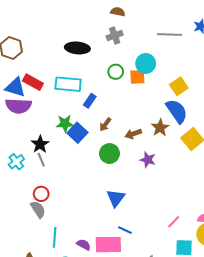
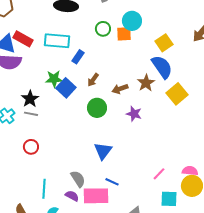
gray line: (41, 160) -> (31, 114), turned -56
gray semicircle: (38, 209) -> (78, 179), moved

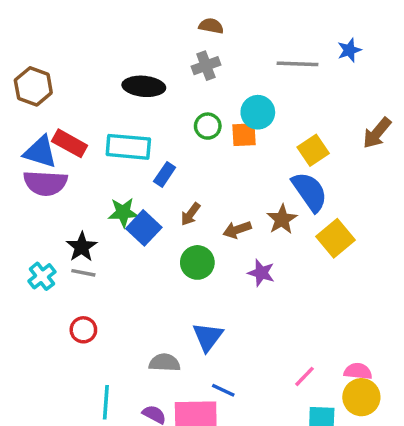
gray semicircle: (78, 179) -> (165, 363), moved, turned -54

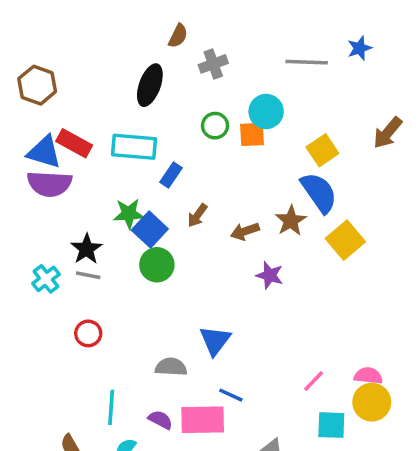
brown semicircle: (211, 26) -> (178, 36), moved, turned 105
black ellipse: (144, 86) -> (150, 85), turned -75
green circle: (197, 262) -> (157, 265), moved

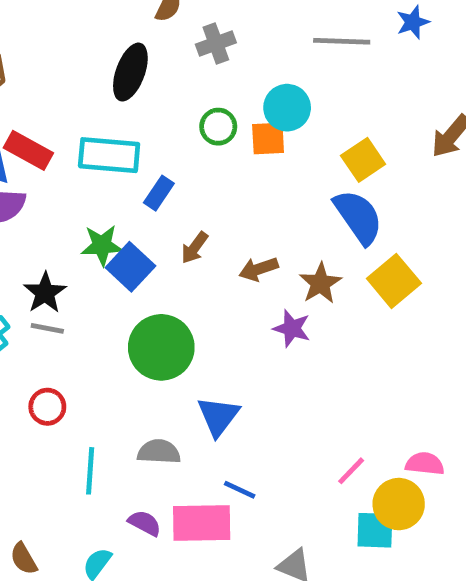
brown star: (291, 221) -> (320, 283), moved
green circle: (157, 265) -> (161, 347), moved, size x1.4
yellow circle: (372, 402) -> (399, 504), moved
cyan line: (111, 407) -> (90, 471), moved

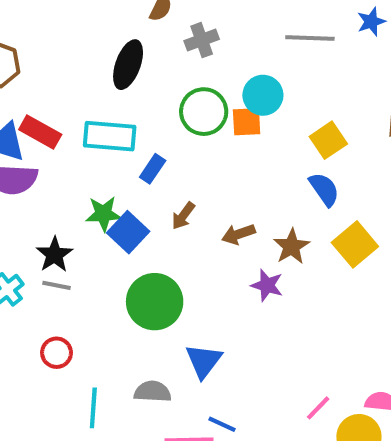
green circle: (218, 127) -> (204, 112), size x1.5
blue semicircle: (358, 217) -> (324, 189), size x0.7

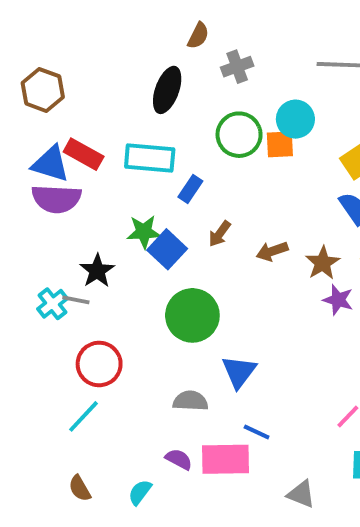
gray line: (57, 285) -> (76, 300), moved
purple star: (267, 285) -> (338, 300), moved
red circle: (57, 353) -> (99, 364), size x1.5
cyan line: (93, 408) -> (84, 416), moved, turned 39

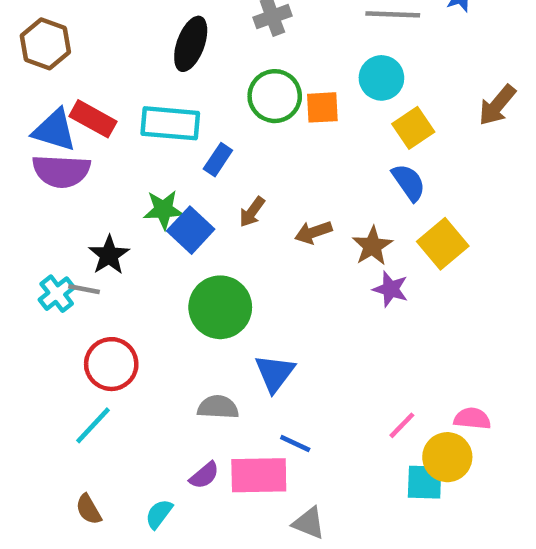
cyan circle: (295, 119) -> (381, 78), moved
purple semicircle: (179, 459) -> (204, 475), turned 112
gray triangle: (301, 494) -> (309, 523), moved

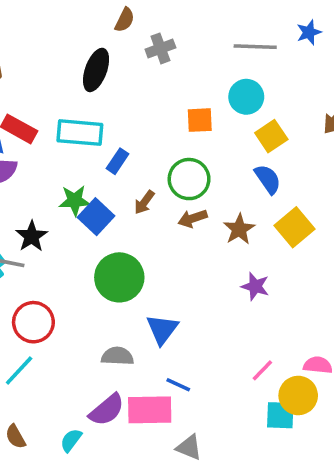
green circle: (275, 96) -> (189, 179), moved
purple star: (391, 289) -> (255, 286), moved
purple semicircle: (204, 475) -> (107, 410), size x1.5

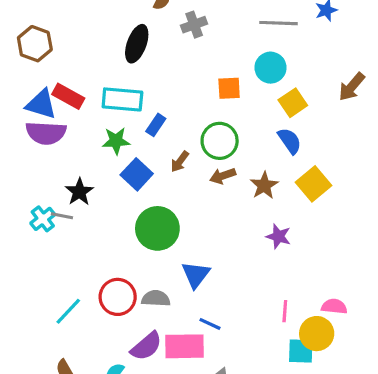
green star: (75, 201) -> (116, 141), moved
red circle: (33, 322) -> (118, 297), moved
pink line: (262, 370) -> (285, 311), turned -40

